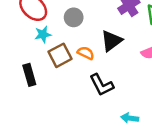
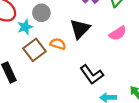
cyan star: (43, 34) -> (25, 27), moved
black L-shape: (102, 85) -> (92, 75), moved

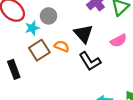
black triangle: (80, 29) -> (83, 34), turned -30
black L-shape: (92, 75) -> (90, 61), moved

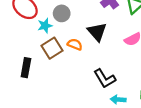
black L-shape: (90, 61) -> (105, 79), moved
black rectangle: (14, 69) -> (26, 68), turned 30

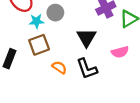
orange semicircle: (75, 44) -> (59, 67), moved
black L-shape: (105, 79) -> (87, 69), moved

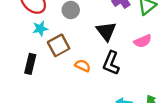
cyan star: (37, 21) -> (40, 29), moved
black L-shape: (87, 69) -> (111, 63), turned 50

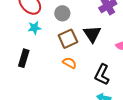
brown square: (59, 45) -> (68, 39), moved
black L-shape: (111, 63) -> (102, 75), moved

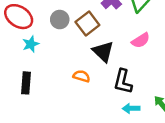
black triangle: (92, 34) -> (103, 52), moved
brown square: (68, 39) -> (87, 23), moved

